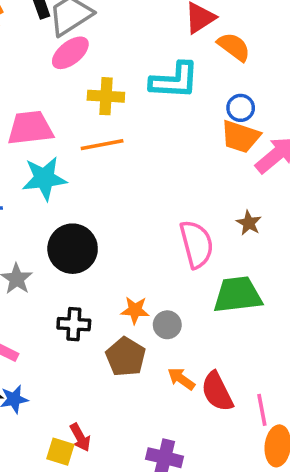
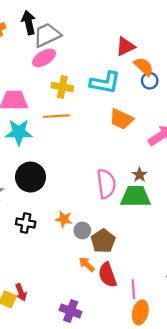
blue circle: (241, 108) -> (150, 81), moved
orange trapezoid: (240, 137) -> (121, 119), moved
green trapezoid: (238, 295) -> (136, 196), moved
brown pentagon: (126, 357) -> (103, 241), moved

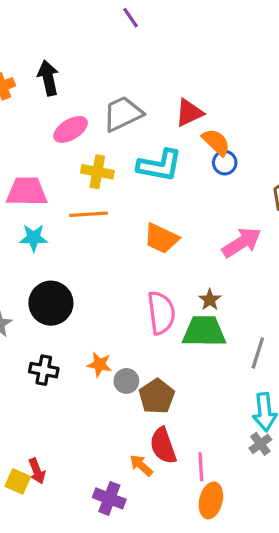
gray trapezoid: (47, 35) -> (123, 114), moved
orange trapezoid: (121, 119) -> (161, 238), moved
cyan star: (19, 132) -> (34, 238), size x0.7
orange arrow: (87, 264) -> (141, 465), moved

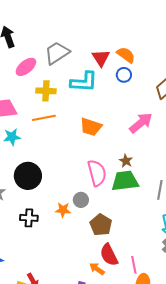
red triangle: (189, 113) -> (101, 58), moved, turned -30
orange semicircle: (216, 142) -> (126, 55), moved
gray circle: (126, 381) -> (81, 200), moved

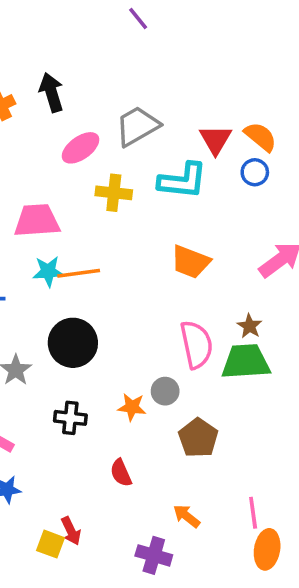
orange line: (44, 118) -> (79, 273), moved
red semicircle: (109, 255) -> (121, 473), moved, size x0.7

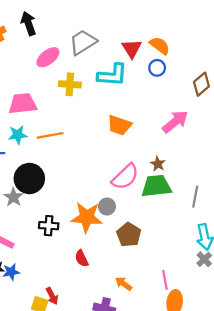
cyan star: (48, 271) -> (18, 135), moved
black circle: (73, 343) -> (29, 179), moved
pink semicircle: (196, 345) -> (125, 177), turned 60
orange star: (132, 407) -> (87, 217), size x1.8

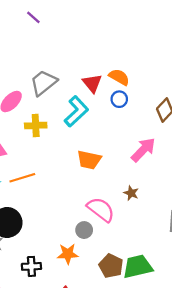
cyan L-shape: (112, 75) -> (76, 111), turned -40
pink semicircle: (125, 177) -> (101, 209), turned -92
green trapezoid: (156, 186) -> (138, 267), moved
gray circle: (107, 206) -> (84, 230), moved
orange star: (87, 217) -> (68, 254), size x0.7

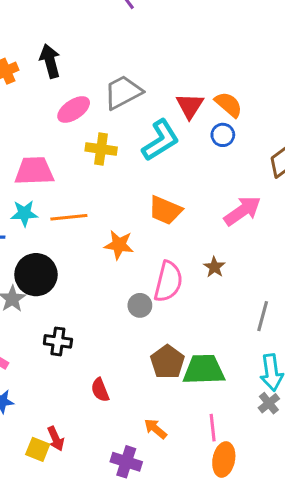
pink semicircle: (101, 209) -> (168, 282), turned 56
orange star: (68, 254) -> (119, 245), moved

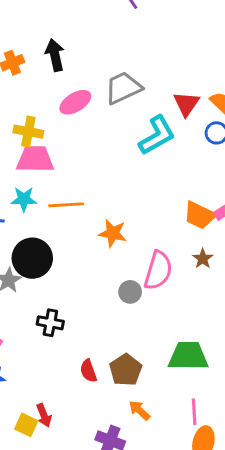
yellow cross: (101, 149) -> (28, 132), moved
orange trapezoid: (165, 210) -> (200, 215), moved
brown pentagon: (167, 362) -> (126, 370), moved

